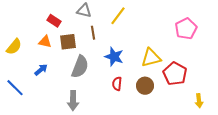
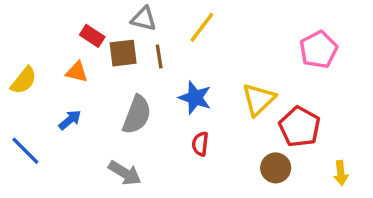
brown square: (68, 42) -> (123, 53), moved
yellow triangle: (151, 58) -> (258, 99), turned -30
brown circle: (145, 86) -> (276, 168), moved
gray arrow: (73, 101) -> (125, 173), turned -60

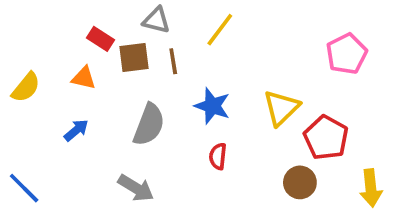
blue line: (25, 151) -> (24, 188), moved
yellow arrow: (341, 173) -> (371, 188), size x1.4

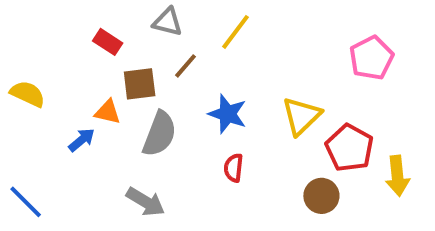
brown square: (134, 58) -> (140, 84), moved
brown line: (173, 61) -> (186, 66), turned 50
orange triangle: (84, 78) -> (108, 112), moved
yellow semicircle: (26, 87) -> (28, 94), turned -104
yellow arrow: (371, 188) -> (397, 176), moved

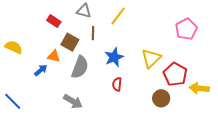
brown line: (186, 66) -> (93, 33), turned -40
brown square: (140, 84) -> (70, 42), turned 36
blue star: (227, 114) -> (114, 57), turned 30
yellow arrow: (397, 176) -> (199, 88), turned 102

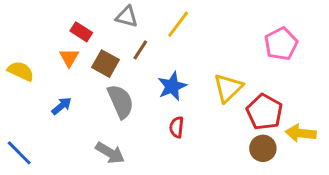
brown line: (93, 33) -> (140, 50), turned 32
orange triangle: (54, 56) -> (69, 58), moved, turned 48
gray semicircle: (80, 67) -> (121, 101), turned -45
brown circle: (161, 98) -> (263, 148), moved

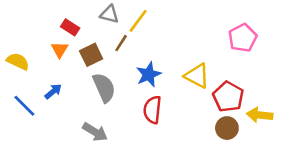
yellow line: (178, 24) -> (138, 21), moved
brown square: (105, 64) -> (91, 55), turned 35
yellow triangle: (228, 88) -> (197, 76), turned -48
red semicircle: (177, 127) -> (152, 110), size x1.5
blue line: (19, 153) -> (24, 106), moved

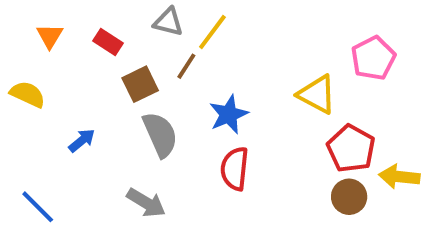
orange triangle: (60, 50) -> (50, 36), moved
yellow triangle: (197, 76) -> (317, 94), moved
blue line: (24, 106) -> (38, 207), moved

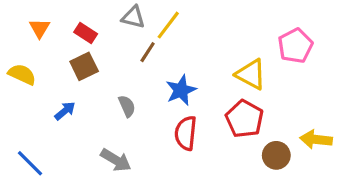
brown square: (140, 84) -> (84, 66), moved
gray semicircle: (160, 134) -> (127, 106), size x0.6
red pentagon: (351, 149) -> (244, 119), moved

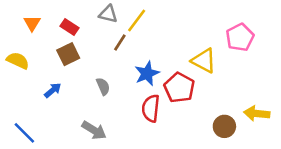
red pentagon: (244, 119) -> (179, 88), moved

